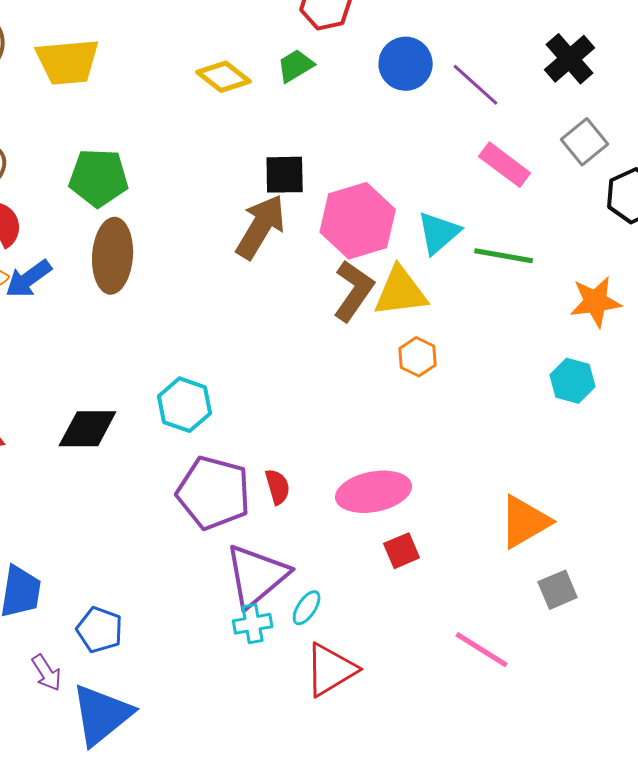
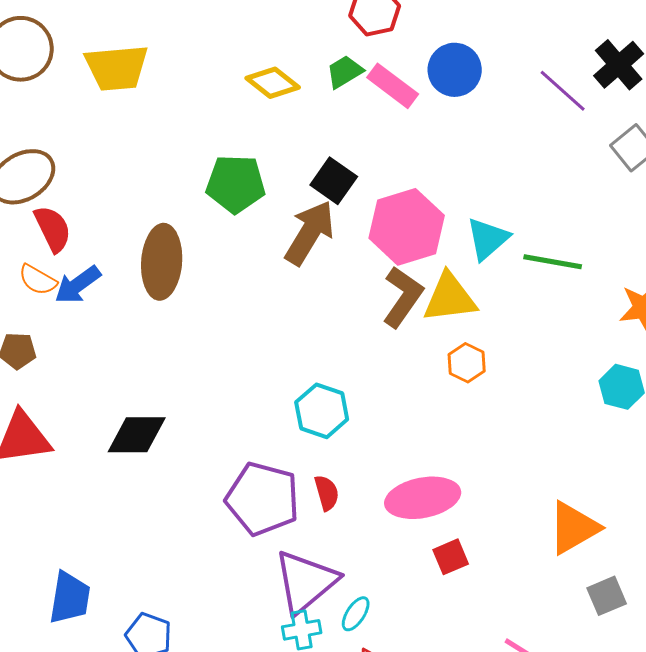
purple line: (476, 85) -> (563, 91), moved
pink rectangle: (505, 165) -> (393, 86), moved
black square: (285, 175) -> (334, 181), turned 36
green pentagon: (99, 178) -> (236, 184), moved
cyan hexagon: (185, 405) -> (322, 411), moved

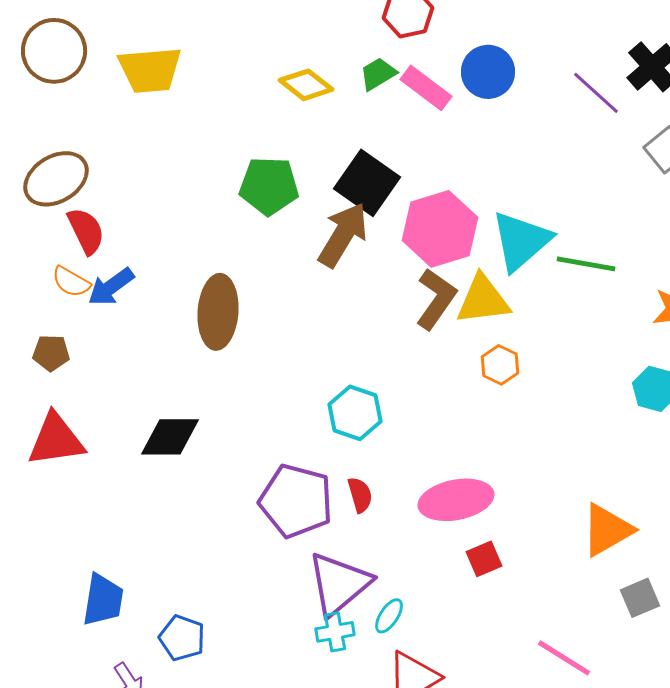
black square: (334, 181) -> (367, 183), size x1.4
cyan triangle: (488, 239) -> (521, 241), size x1.4
brown ellipse: (162, 262) -> (218, 312), moved

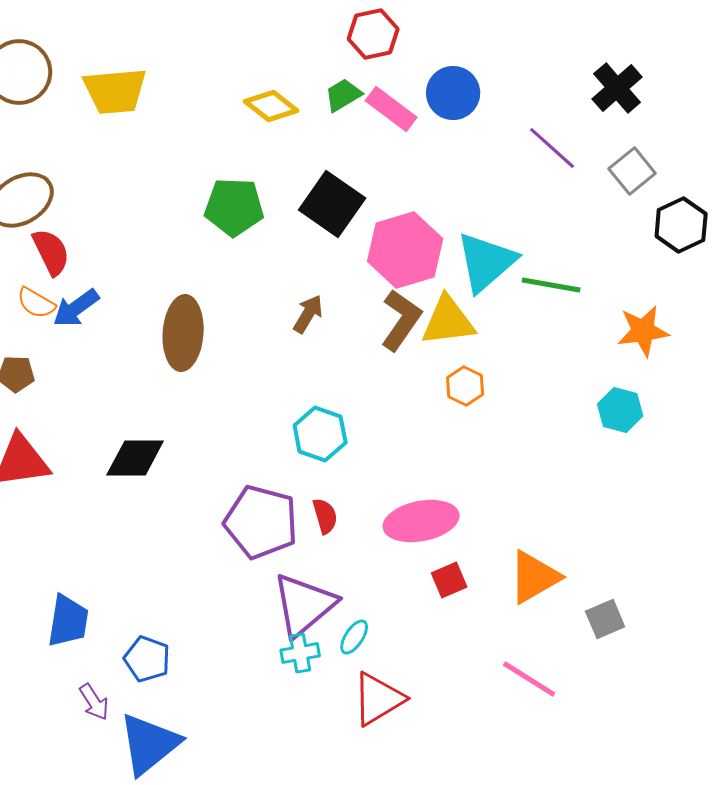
purple line: (596, 93) -> (552, 148), moved
brown arrow: (343, 235) -> (308, 314), moved, size x0.6
orange triangle: (607, 530) -> (534, 577), moved

